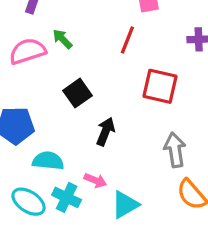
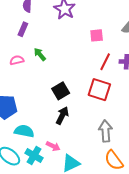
red line: (127, 40) -> (105, 62), moved
pink semicircle: (27, 51) -> (17, 60), size x0.6
black square: (78, 93) -> (61, 91), moved

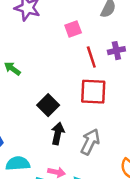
red line: (105, 62) -> (91, 57), turned -30
gray arrow: (106, 131) -> (90, 142), moved, turned 45

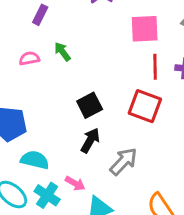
pink square: (73, 29) -> (145, 29), size x1.5

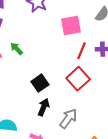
red line: (155, 67) -> (82, 51), turned 30
red square: (145, 106) -> (78, 79), turned 35

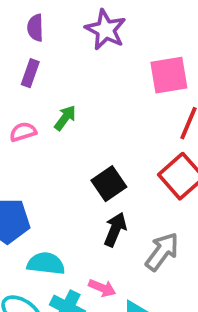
green arrow: (17, 49) -> (65, 118), turned 80

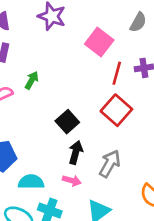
pink square: (169, 75) -> (99, 42), turned -36
pink arrow: (102, 288) -> (72, 181), moved

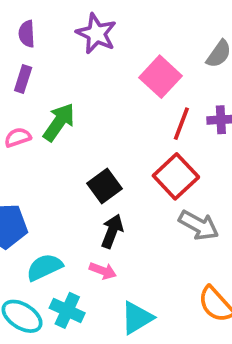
green arrow: (32, 80) -> (59, 122), size x1.5
gray arrow: (110, 164) -> (199, 225), moved, turned 84
cyan semicircle: (31, 182) -> (44, 267), turned -30

